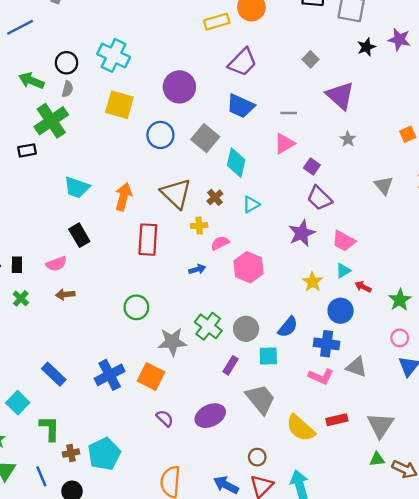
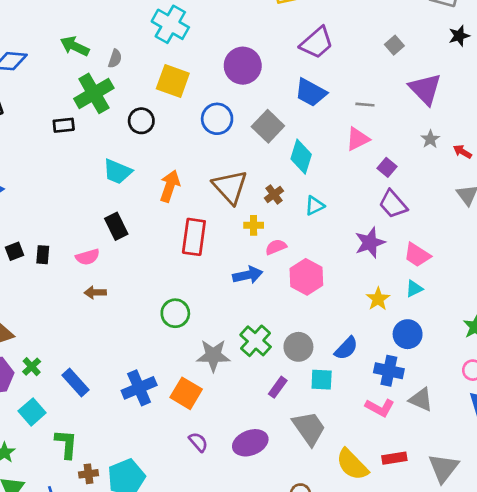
black circle: (66, 63) -> (141, 121), moved
blue arrow: (197, 269) -> (248, 275), size x1.5
red arrow: (363, 287) -> (462, 152), moved
green cross: (21, 298) -> (32, 367), moved

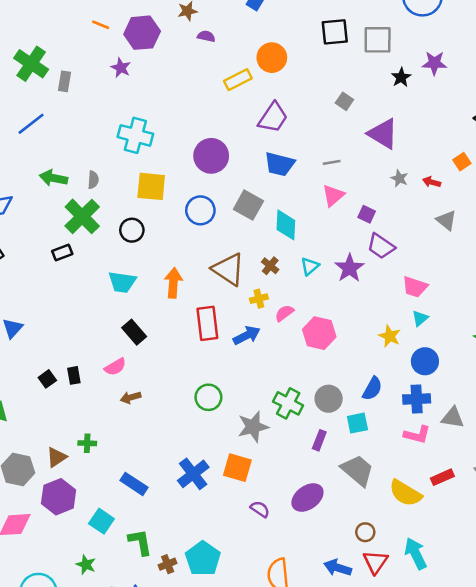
purple star: (370, 243) -> (349, 268), moved
blue arrow: (248, 275) -> (247, 335), moved
green cross: (32, 367) -> (87, 443), moved, turned -30

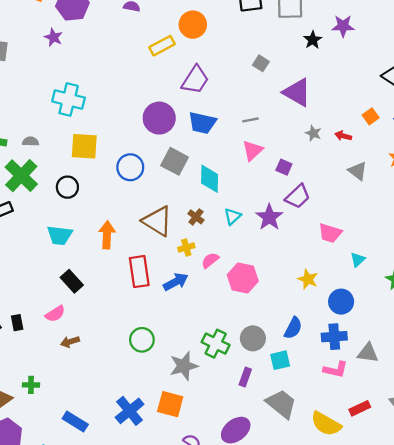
purple circle: (211, 156) -> (159, 118), moved
gray semicircle: (93, 180) -> (31, 141), turned -91
purple trapezoid: (381, 246) -> (298, 196), turned -76
cyan triangle: (420, 318) -> (358, 260), moved

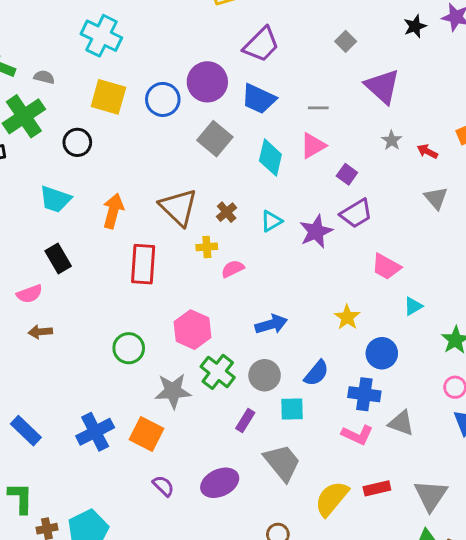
blue circle: (130, 167) -> (163, 99), moved
cyan diamond: (210, 179) -> (270, 158), moved
pink hexagon: (243, 278) -> (192, 330), moved
blue arrow: (176, 282) -> (271, 324), moved
yellow semicircle: (326, 424) -> (332, 499), turned 88

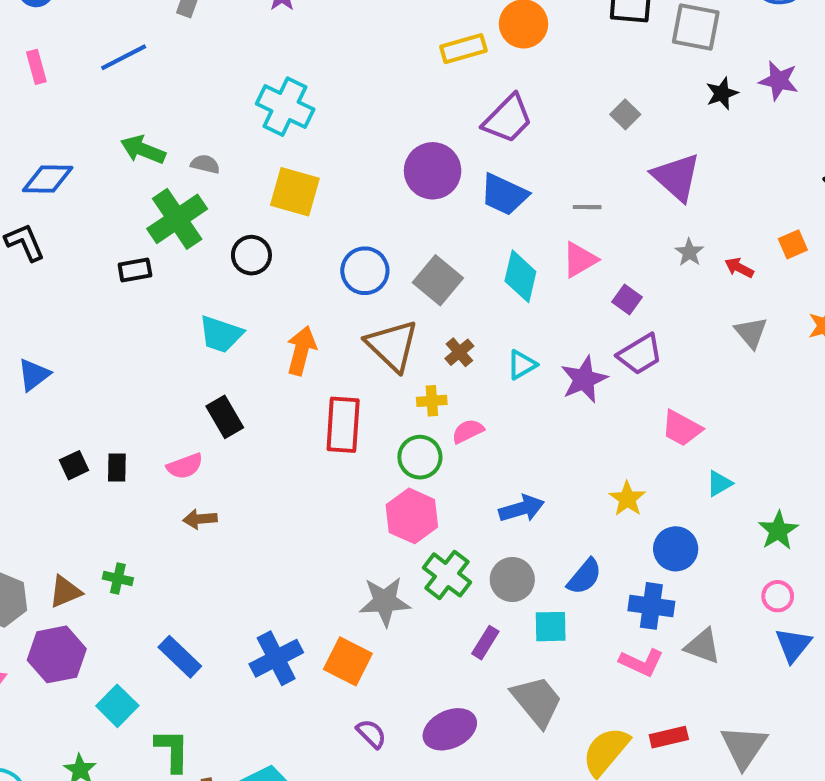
blue circle: (163, 99) -> (365, 271), moved
gray square: (215, 139) -> (438, 280), moved
green circle: (129, 348) -> (420, 457), moved

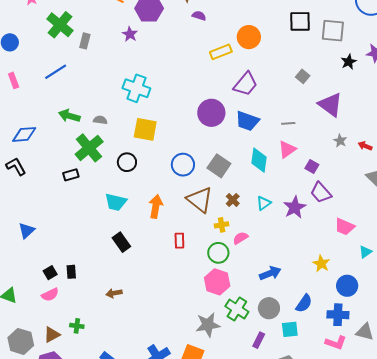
purple trapezoid: (640, 354) -> (321, 193), turned 85
red rectangle: (343, 425) -> (179, 241), size x0.6
pink semicircle: (185, 466) -> (50, 295), moved

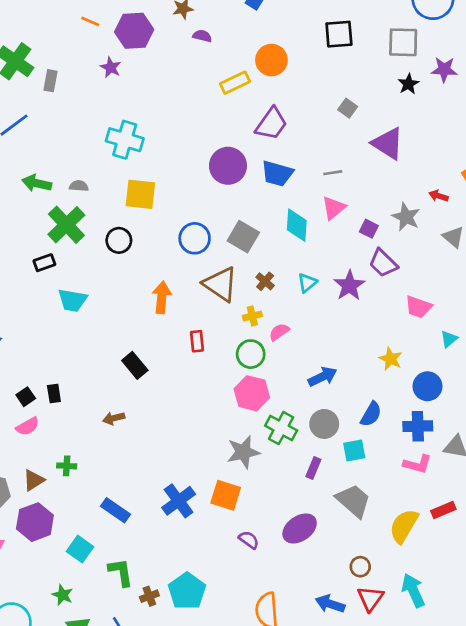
gray square: (333, 31) -> (403, 42), moved
gray star: (340, 141) -> (406, 217), moved, size x1.5
cyan trapezoid: (116, 202) -> (72, 300), moved
black rectangle: (121, 242) -> (135, 365), moved

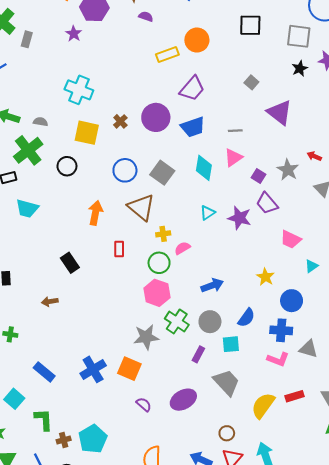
blue trapezoid: (277, 174) -> (193, 127), turned -40
brown cross: (265, 281) -> (120, 121), moved
purple star: (349, 286) -> (239, 218), turned -30

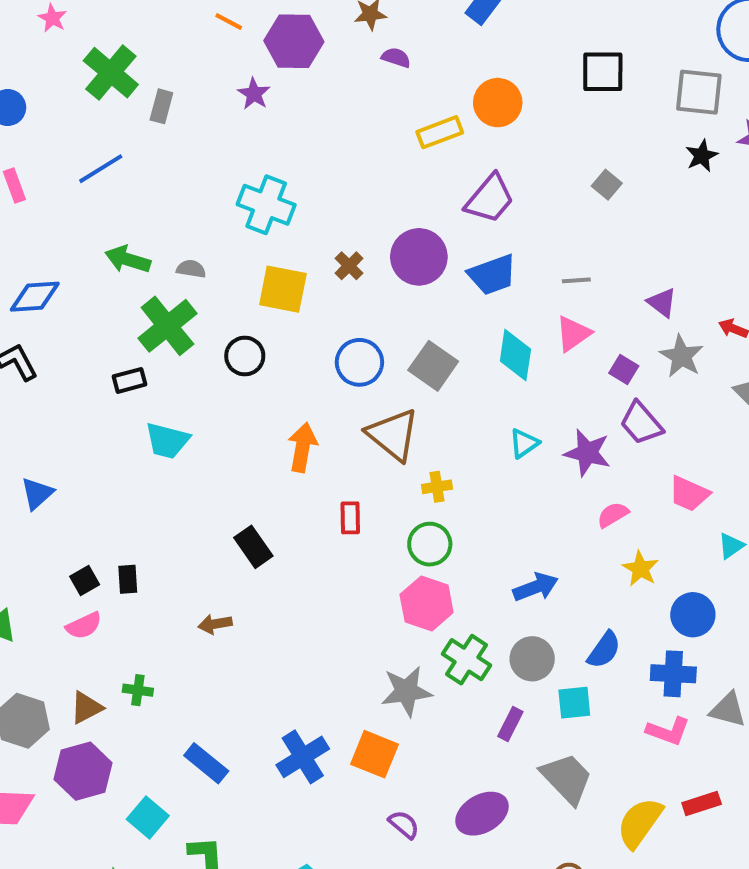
purple triangle: (279, 112) -> (662, 303), moved, size x0.6
pink semicircle: (182, 248) -> (613, 515), moved

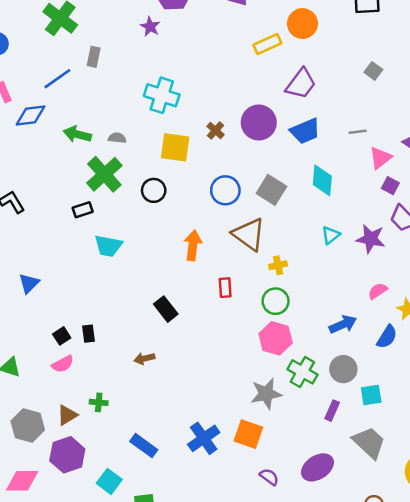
gray rectangle: (161, 106) -> (94, 57), moved
blue diamond: (35, 297) -> (31, 116), moved
pink triangle: (573, 334) -> (380, 158), moved
pink semicircle: (613, 515) -> (378, 291), moved
blue semicircle: (604, 650) -> (387, 337), moved

